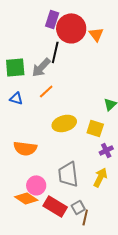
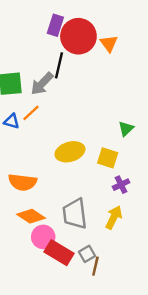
orange line: (46, 91) -> (31, 113), moved
pink circle: (36, 185) -> (43, 237), moved
orange diamond: (26, 198) -> (31, 216), moved

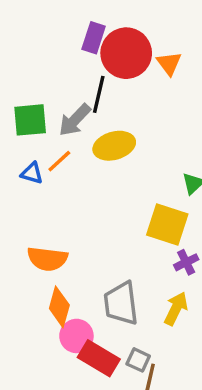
yellow ellipse: (70, 152) -> (114, 146), moved
yellow square: (108, 158) -> (167, 225), size x1.4
orange diamond: (31, 216) -> (59, 307), turned 72
gray square: (87, 254) -> (138, 360), turned -35

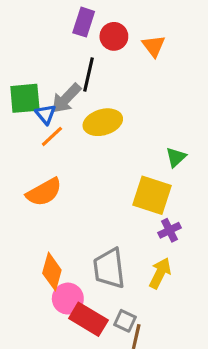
red circle: (126, 53) -> (114, 36), size x0.6
blue triangle: (32, 173) -> (46, 114), moved, turned 35
orange semicircle: (47, 259) -> (44, 192), moved, turned -36

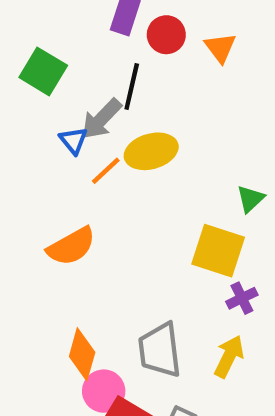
green square: (25, 98) -> (43, 71), moved, turned 36
orange line: (52, 136) -> (106, 171), moved

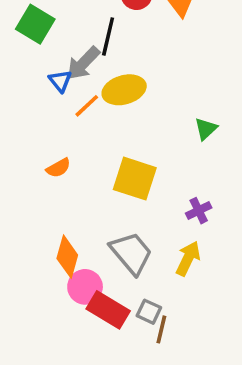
orange semicircle: (71, 246) -> (58, 168), size x0.6
yellow square: (218, 251) -> (135, 179), moved
gray trapezoid: (160, 350) -> (131, 253), turned 147

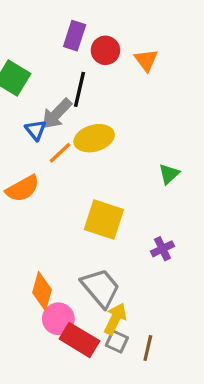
orange semicircle: (58, 168) -> (23, 189), moved, size x1.5
yellow arrow: (188, 258) -> (115, 319), moved
brown line: (161, 329) -> (148, 348), moved

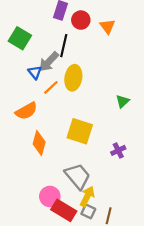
yellow ellipse: (94, 138) -> (73, 78), turned -65
orange diamond: (42, 291) -> (39, 143), moved

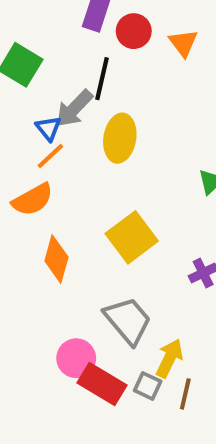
orange line: (51, 87) -> (50, 156), moved
yellow square: (80, 131) -> (132, 237), turned 35
yellow arrow: (87, 196) -> (169, 358), moved

